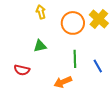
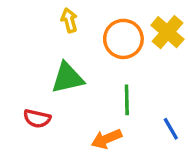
green triangle: (40, 46) -> (68, 78), size x1.5
blue line: (98, 66) -> (171, 129), moved

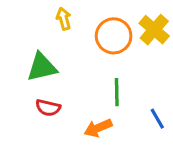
green triangle: (68, 78) -> (42, 67), moved
red semicircle: (37, 119) -> (48, 108), moved

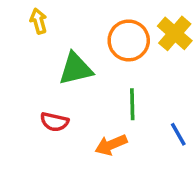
yellow arrow: (64, 19) -> (38, 21), moved
green triangle: (42, 67) -> (76, 69), moved

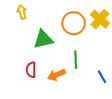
red semicircle: (54, 122) -> (31, 70), turned 77
orange arrow: (111, 145) -> (56, 75), moved

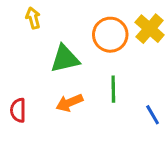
red semicircle: (31, 70) -> (18, 110), moved
orange arrow: (56, 75) -> (69, 103), moved

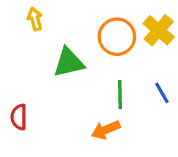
orange arrow: (69, 103) -> (106, 130), moved
blue line: (153, 115) -> (162, 93), moved

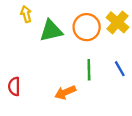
green triangle: (69, 62) -> (51, 31), moved
orange arrow: (106, 130) -> (65, 92), moved

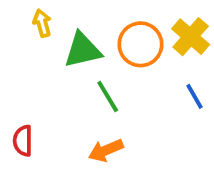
blue line: (120, 69) -> (194, 96), moved
green line: (89, 70) -> (108, 96), moved, turned -30

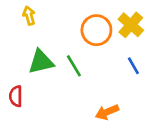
green triangle: (83, 50) -> (41, 62), moved
orange arrow: (106, 150) -> (107, 112), moved

